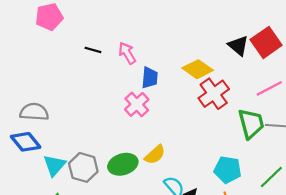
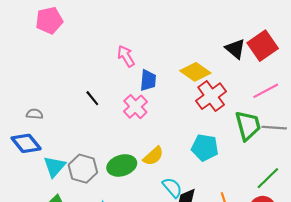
black line: (93, 50) -> (92, 98), moved, turned 35
gray semicircle: (34, 112) -> (35, 114), size x0.6
cyan pentagon: (228, 170) -> (205, 148), moved

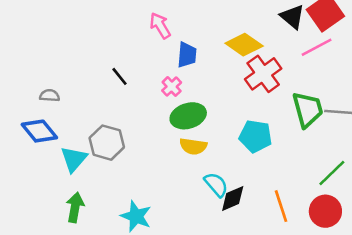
pink line: (266, 91) -> (317, 47), moved
pink cross: (135, 107) -> (172, 87), size x0.7
yellow semicircle: (153, 156) -> (193, 146), turned 50
green ellipse: (122, 165) -> (188, 116), moved
gray hexagon: (83, 169) -> (107, 143), moved

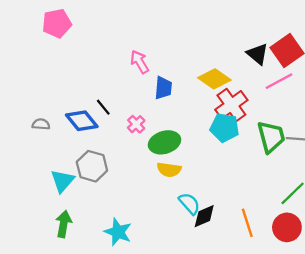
pink cross: (172, 87) -> (136, 124), moved
blue diamond: (39, 131) -> (82, 121), moved
cyan pentagon: (256, 136) -> (225, 128), moved

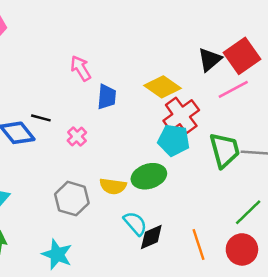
black triangle: (257, 54) -> (210, 60), turned 40
black line: (103, 107) -> (41, 118), turned -36
green ellipse: (164, 142) -> (149, 176), moved
gray hexagon: (92, 166) -> (72, 199), moved

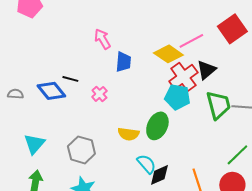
black triangle: (210, 60) -> (206, 70), moved
pink line: (233, 89) -> (191, 41), moved
green ellipse: (149, 176) -> (157, 126), turned -48
gray hexagon: (72, 199) -> (81, 150), moved

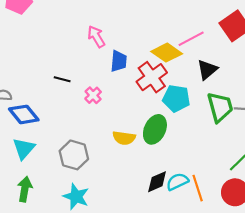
red cross: (183, 77) -> (152, 77), moved
blue diamond: (51, 91) -> (24, 114), moved
cyan semicircle: (146, 164) -> (177, 182), moved, turned -75

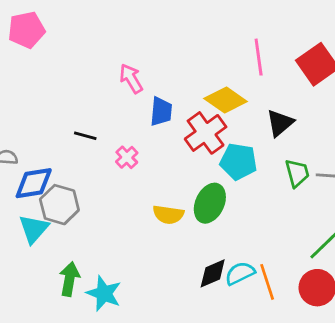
pink line: (191, 39) -> (259, 57), moved, turned -70
green trapezoid: (220, 107) -> (297, 173), size x0.7
blue diamond: (24, 114) -> (34, 183), turned -60
gray hexagon: (74, 155) -> (59, 205), moved
green arrow: (25, 189) -> (69, 279), moved

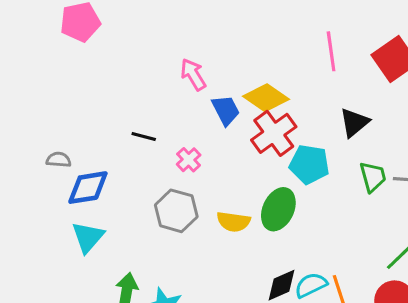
yellow diamond: (226, 100) -> (266, 98), moved
blue trapezoid: (161, 111) -> (226, 110), turned -32
gray hexagon: (59, 205) -> (176, 211), moved

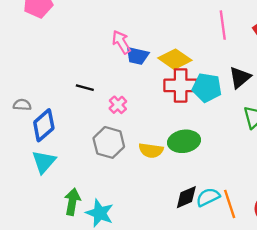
blue trapezoid: (226, 110) -> (137, 56), moved, turned 130
red cross: (274, 133) -> (181, 85), turned 36
cyan pentagon: (309, 164) -> (207, 88), moved
blue diamond: (88, 188) -> (44, 125), turned -32
green ellipse: (278, 209) -> (184, 141), turned 56

